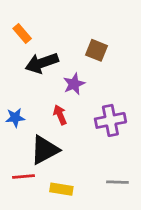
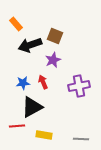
brown square: (96, 50) -> (55, 36), moved
blue star: (15, 118) -> (23, 83), moved
gray line: (117, 182) -> (81, 139), moved

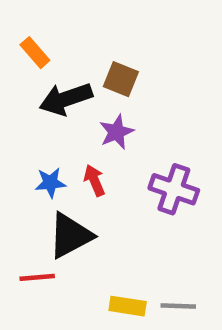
purple cross: (79, 86) -> (174, 189), turned 30
yellow rectangle: (44, 135) -> (128, 306), moved

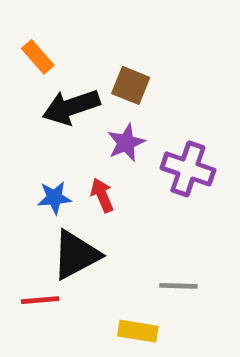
purple cross: (174, 189) -> (188, 169), moved
gray line: (178, 306) -> (178, 286), moved

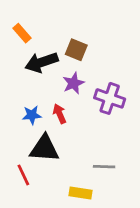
black triangle: (76, 255) -> (44, 148), turned 32
red line: (40, 300) -> (23, 175), turned 70

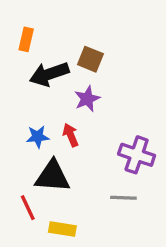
orange rectangle: (22, 33) -> (26, 39), turned 54
purple cross: (110, 98) -> (137, 155), moved
yellow rectangle: (80, 193) -> (62, 229), moved

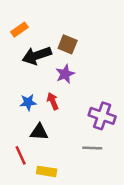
orange rectangle: (26, 39) -> (19, 30), turned 42
black triangle: (52, 176) -> (39, 132), size x0.7

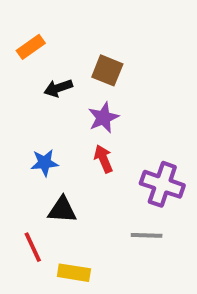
black arrow: (37, 55) -> (58, 88), size x0.6
red arrow: (53, 101) -> (103, 159), moved

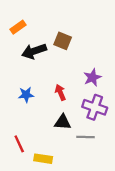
black arrow: (58, 88) -> (34, 51), size x1.5
purple star: (103, 118) -> (92, 77), moved
black triangle: (62, 210) -> (63, 122), moved

